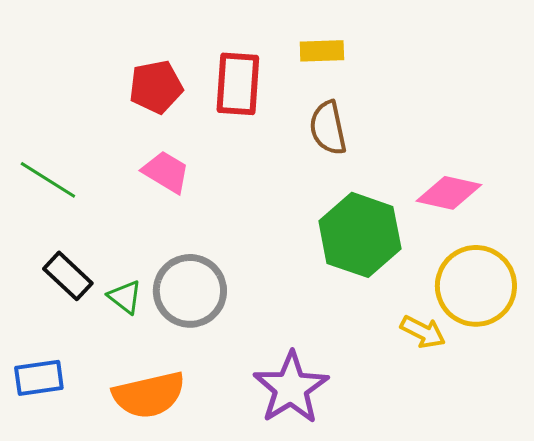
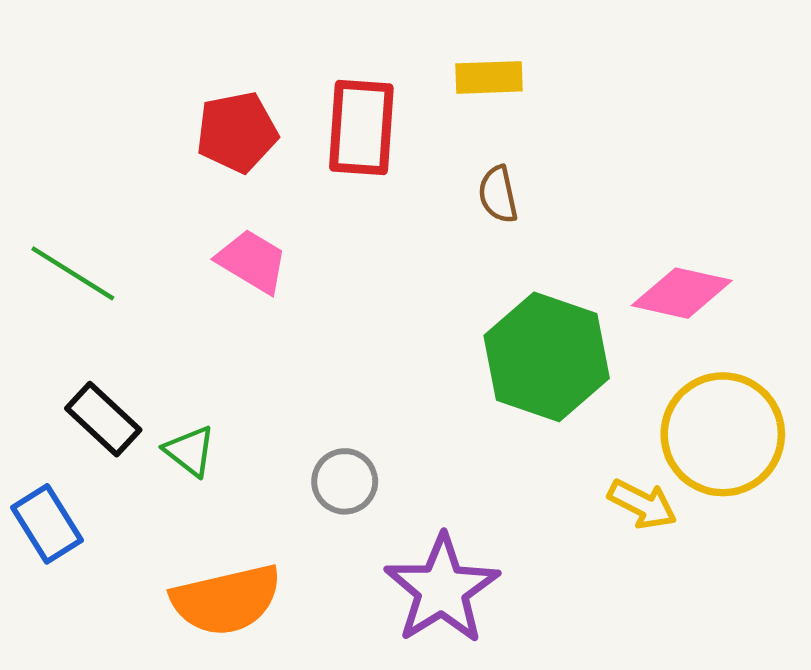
brown semicircle: (328, 128) -> (498, 194), size x0.7
gray circle: (190, 291) -> (345, 481), moved, size x0.6
blue rectangle: (39, 378) -> (47, 524), moved, turned 66

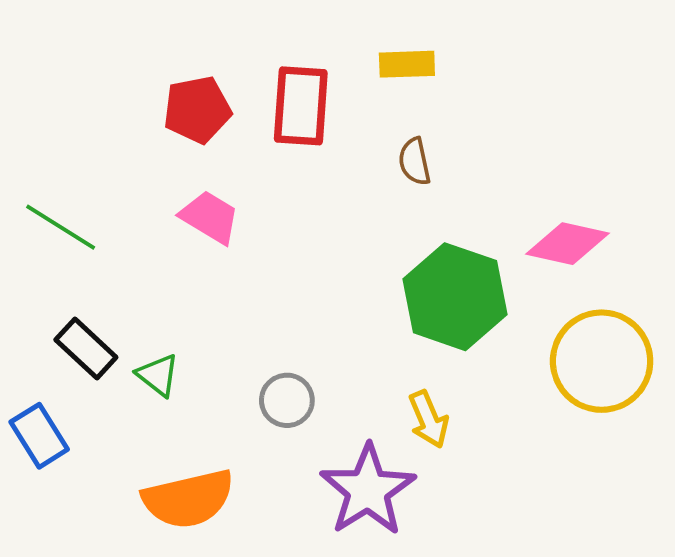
yellow arrow: (642, 504) -> (428, 419), moved, turned 40

